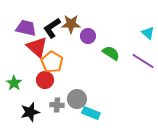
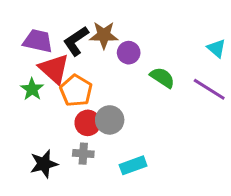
red circle: (45, 80) -> (88, 123), moved
green star: (14, 83) -> (32, 89), moved
gray circle: (77, 99) -> (110, 120), moved
cyan rectangle: (91, 113) -> (133, 165), turned -42

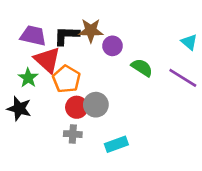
black L-shape: (76, 41) -> (66, 36), turned 36
black star: (44, 164) -> (19, 109), moved, turned 30

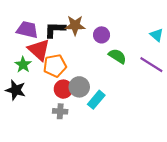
purple circle: (112, 46) -> (102, 35), moved
orange pentagon: (66, 79) -> (55, 66), turned 30
cyan rectangle: (116, 144) -> (96, 100), moved, turned -30

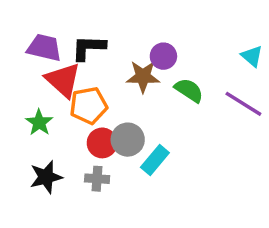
brown star: (75, 25) -> (143, 77), moved
green star: (23, 65) -> (39, 123), moved
black star: (16, 90) -> (46, 177), moved, turned -30

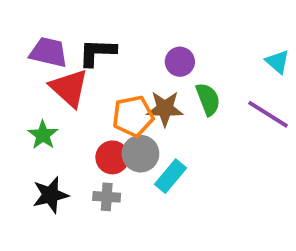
brown star: (143, 77) -> (165, 109), moved
green semicircle: (189, 90) -> (208, 99), turned 36
orange pentagon: (89, 105) -> (133, 116), moved

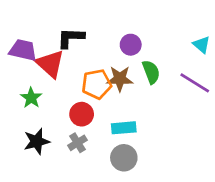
purple trapezoid: (49, 52) -> (23, 50), moved
gray circle: (140, 154) -> (124, 158), moved
cyan rectangle: (170, 176) -> (124, 128), turned 45
gray cross: (107, 197) -> (78, 143), turned -36

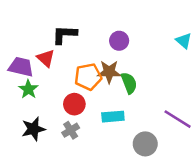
purple trapezoid: (23, 50) -> (21, 67), moved
red triangle: (50, 64) -> (46, 58), size x0.7
green semicircle: (151, 72) -> (129, 83), moved
purple line: (195, 83) -> (178, 119), moved
gray circle: (124, 158) -> (145, 144), moved

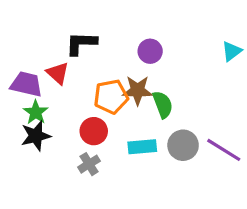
cyan triangle: (184, 41) -> (232, 51), turned 42
black star: (33, 129) -> (36, 136), moved
gray circle: (145, 144) -> (183, 145), moved

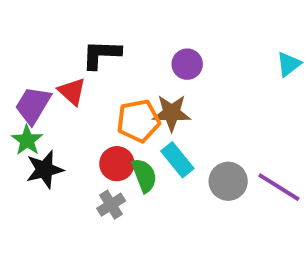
purple trapezoid: (26, 84) -> (33, 105), turned -72
green semicircle: (163, 104) -> (144, 175), moved
green star: (36, 112) -> (27, 140), moved
cyan rectangle: (142, 147) -> (177, 160), moved, turned 56

